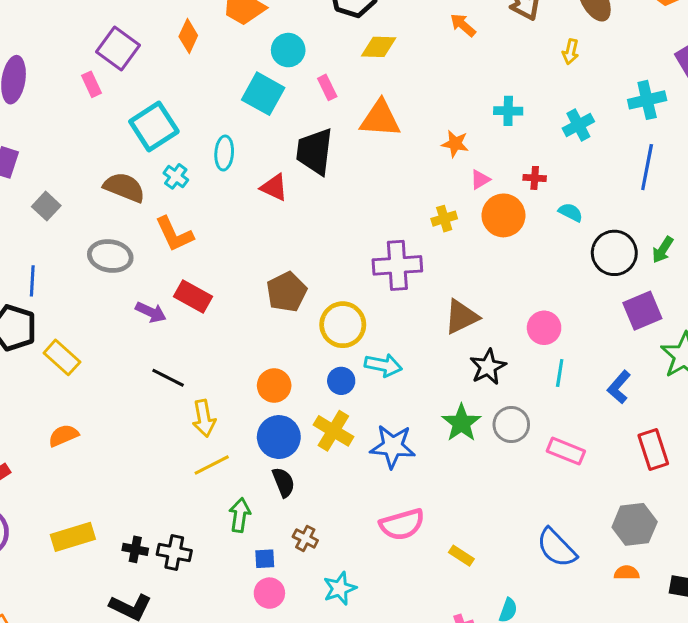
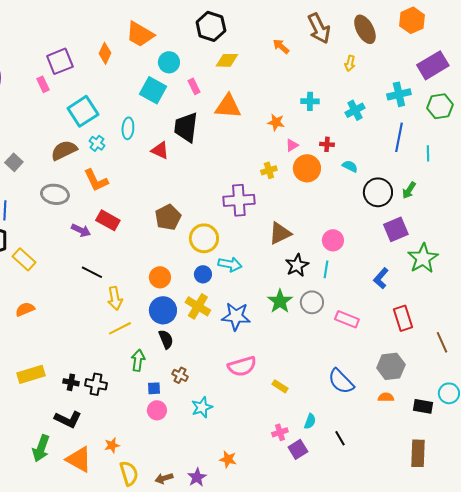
purple square: (118, 48) -> (60, 61), turned 32
brown semicircle: (124, 187) -> (64, 150), turned -48
cyan line: (560, 373) -> (326, 269), moved

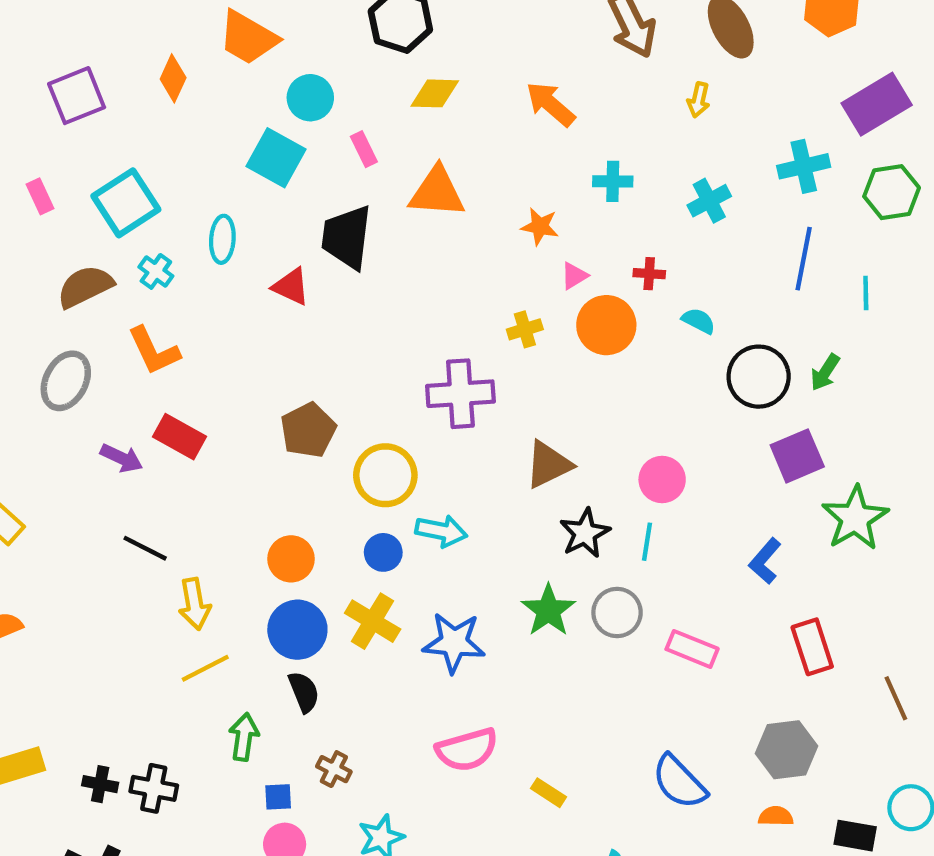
orange arrow: (281, 46) -> (551, 104), moved, size x1.4
pink rectangle: (43, 84) -> (40, 196), moved
gray ellipse: (55, 194) -> (66, 381), turned -72

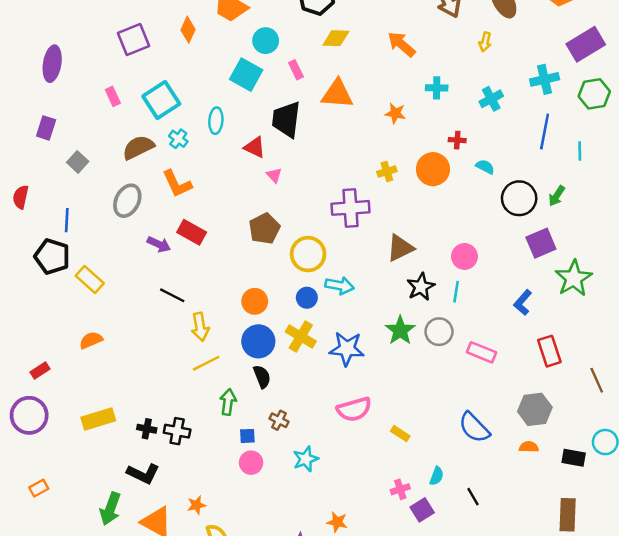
pink triangle: (574, 276) -> (274, 175), moved, turned -42

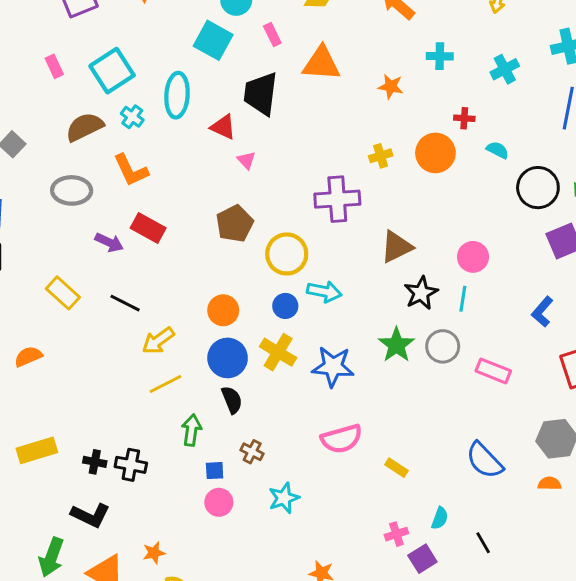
cyan ellipse: (216, 121) -> (177, 95), size x1.4
gray ellipse: (127, 201) -> (72, 190), turned 64
yellow rectangle: (90, 280) -> (63, 293), moved
yellow arrow: (200, 327) -> (158, 341), turned 64

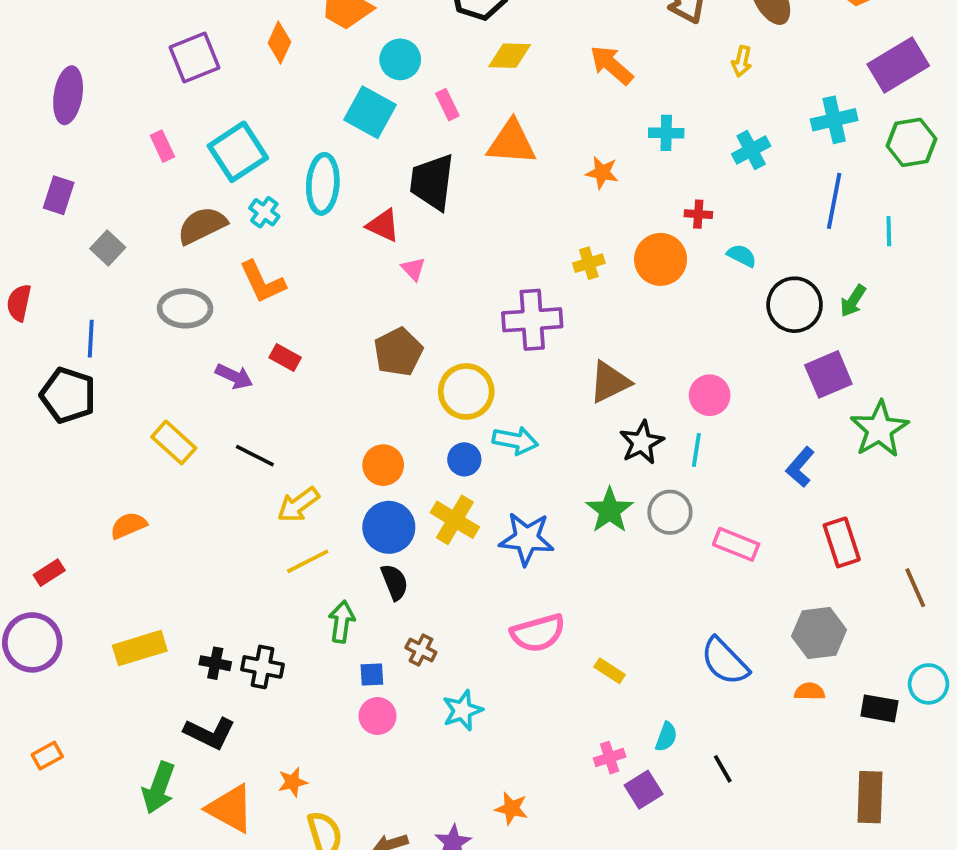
red rectangle: (148, 228) -> (285, 358), size x0.7

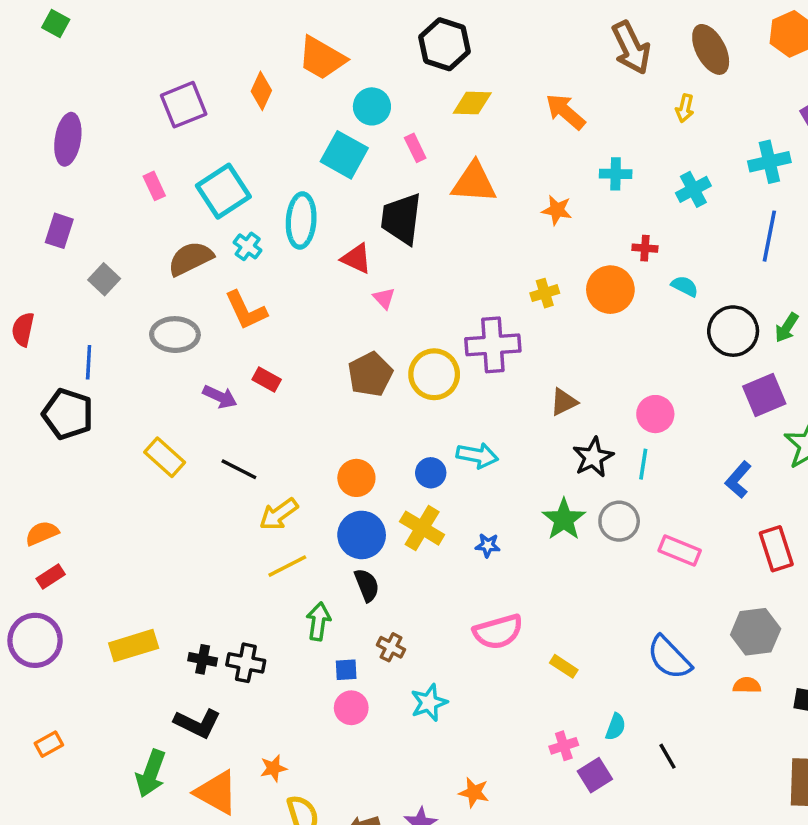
brown triangle: (610, 382) -> (564, 402), size x0.7
yellow circle: (466, 391) -> (434, 374), moved
orange semicircle: (128, 525) -> (42, 533), moved
blue star: (527, 539) -> (488, 545), size x0.5

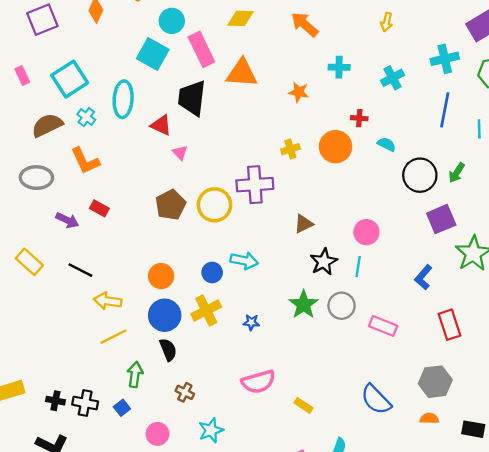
pink rectangle: (415, 148) -> (201, 49), size x1.8
yellow arrow: (279, 514) -> (108, 301), turned 44
yellow cross: (422, 528) -> (206, 310), turned 32
blue square: (346, 670) -> (122, 408), moved, turned -35

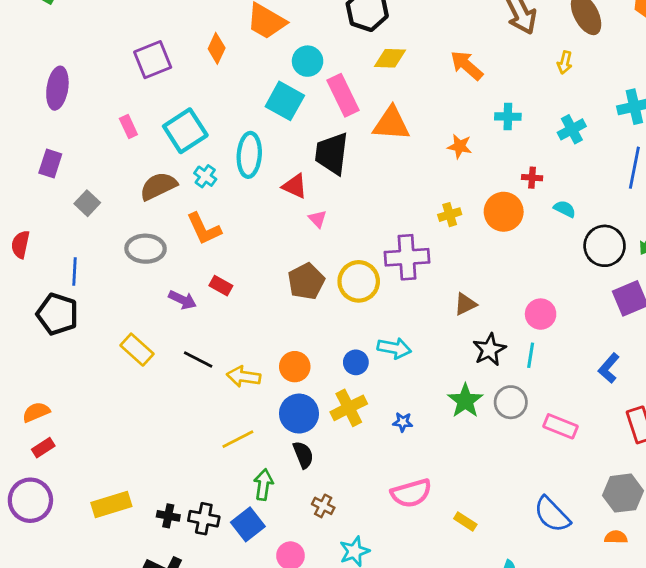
yellow arrow: (108, 301) -> (244, 377), moved
blue square: (122, 408) -> (248, 524), size x1.6

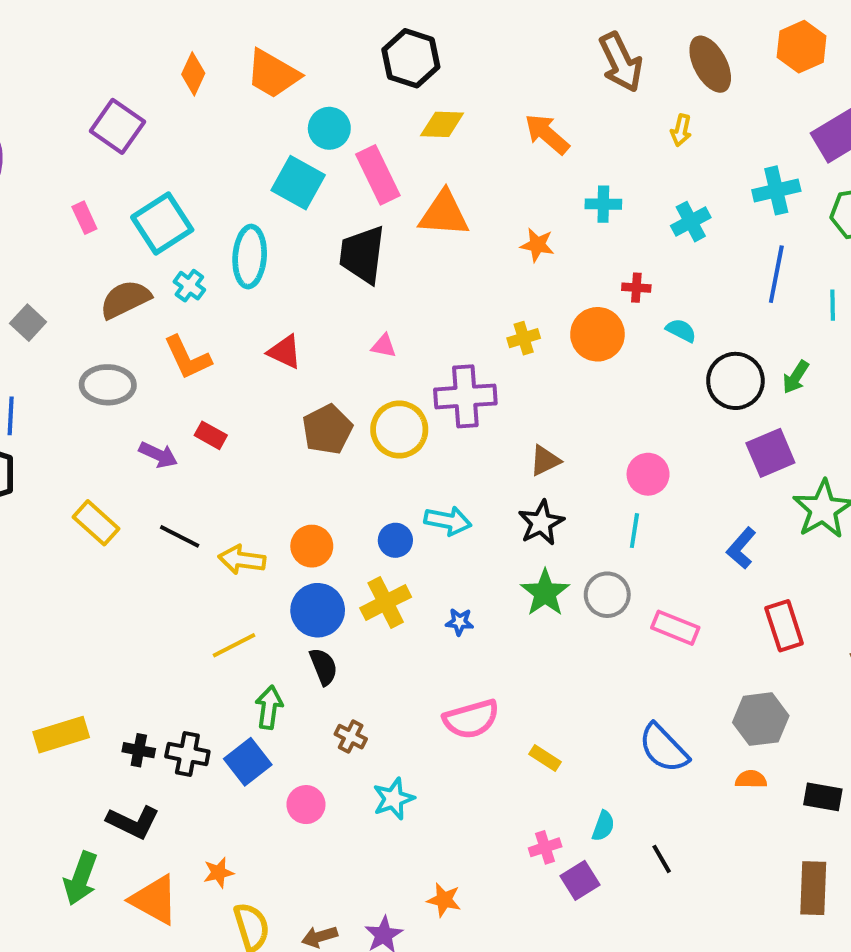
orange diamond: (217, 48) -> (193, 74), moved
purple square: (153, 60) -> (117, 126), turned -33
red triangle: (295, 186) -> (285, 352), moved
pink triangle: (317, 219) -> (384, 346), moved, turned -36
black star: (489, 350) -> (541, 523), moved

